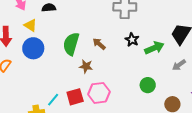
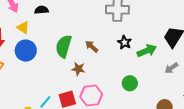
green circle: (148, 85) -> (130, 83), moved

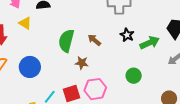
blue circle: (26, 51) -> (30, 67), moved

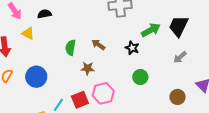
black star: (127, 35) -> (132, 48), moved
green semicircle: (66, 41) -> (70, 48), size x0.7
green arrow: (150, 43) -> (151, 30), moved

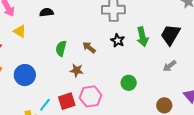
black semicircle: (44, 14) -> (46, 12), moved
green arrow: (151, 30) -> (142, 37), turned 102
black star: (132, 48) -> (118, 40), moved

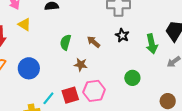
green arrow: (142, 37) -> (152, 44), moved

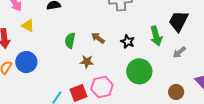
black star: (122, 35) -> (128, 42), moved
blue circle: (29, 68) -> (26, 62), moved
green circle: (132, 78) -> (139, 71), size x1.6

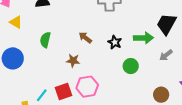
green arrow: (156, 36) -> (143, 38), turned -78
green semicircle: (70, 41) -> (45, 40), moved
green circle: (139, 71) -> (131, 66), moved, size x0.6

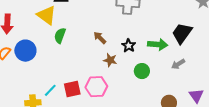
yellow triangle: (16, 22) -> (47, 15), moved, size x1.5
brown star: (73, 61) -> (110, 60), moved

